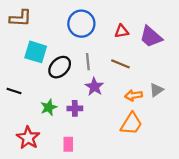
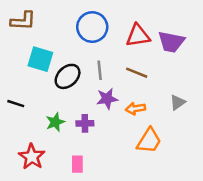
red triangle: (122, 31) -> (138, 36), size x1.5
purple trapezoid: (151, 37) -> (171, 42), turned -30
purple star: (94, 87) -> (107, 99), turned 30
orange arrow: (134, 95) -> (135, 109), moved

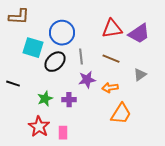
blue circle: (92, 27) -> (62, 33), moved
purple trapezoid: (171, 42) -> (139, 34), turned -45
gray triangle: (177, 102) -> (140, 75), moved
red star: (32, 157) -> (39, 127), moved

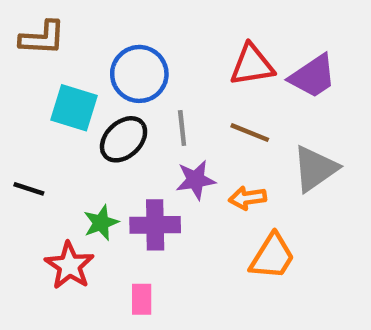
gray triangle: (140, 75) -> (315, 169), size x1.6
purple cross: (69, 100) -> (155, 225), size x1.5
red star: (39, 127) -> (69, 265), moved

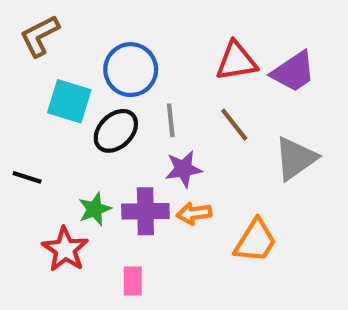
brown L-shape: (42, 38) -> (40, 36), turned 150
brown line: (250, 133) -> (234, 125), turned 30
orange arrow: (247, 198) -> (194, 213), moved

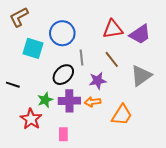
black ellipse: (116, 131) -> (63, 75), moved
purple star: (184, 169) -> (98, 81), moved

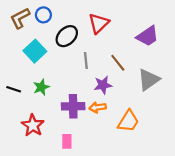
red triangle: (113, 29) -> (99, 23), moved, turned -35
blue circle: (62, 33) -> (43, 15), moved, size x0.6
cyan square: (33, 48) -> (35, 51), turned 30
black ellipse: (63, 75) -> (67, 36), moved
green star: (45, 100) -> (41, 87), moved

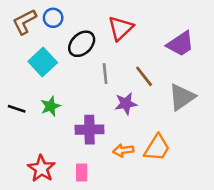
orange arrow: (98, 107) -> (123, 150), moved
red star: (33, 125) -> (41, 169), moved

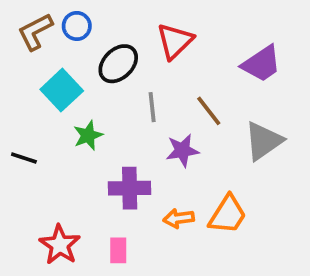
green star: (50, 106) -> (88, 135), moved

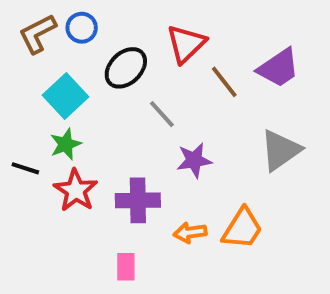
gray line: (152, 107) -> (162, 114), turned -36
brown line: (209, 111) -> (224, 82), moved
green star: (88, 135) -> (66, 144), moved
red star: (60, 245) -> (76, 190), moved

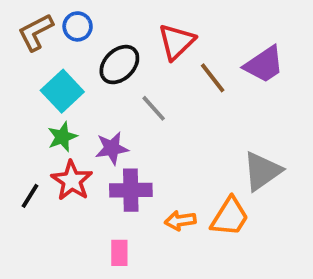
gray triangle: (280, 150) -> (262, 171), moved
purple star: (194, 160) -> (112, 148), moved
black line: (25, 168) -> (30, 196), moved, turned -76

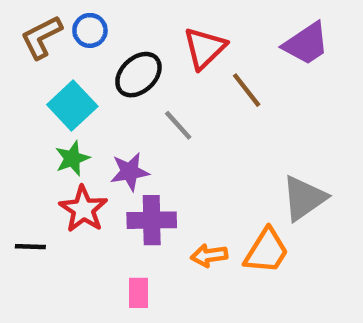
purple trapezoid: (264, 65) -> (306, 44), moved
black line: (30, 196) -> (30, 247), moved, turned 60

